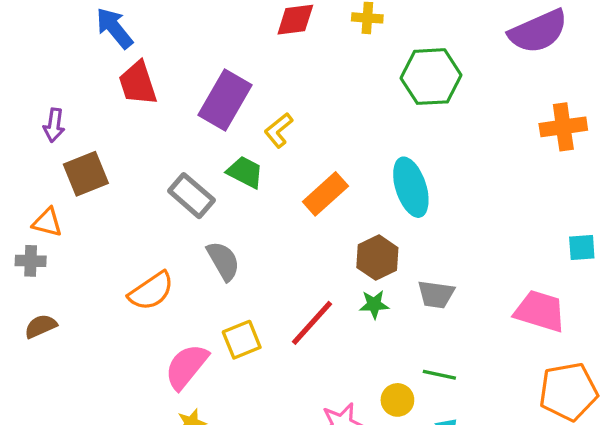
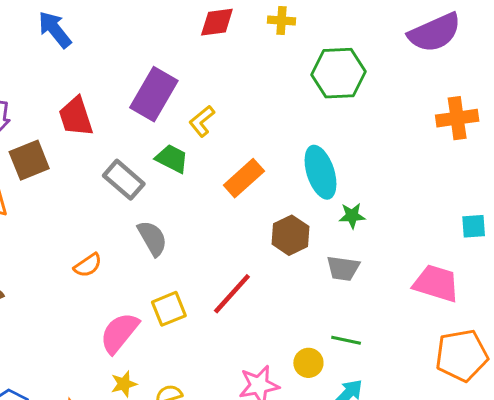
red trapezoid: (138, 83) -> (76, 117), moved
orange semicircle: (151, 291) -> (88, 265), size x0.7
green star: (374, 304) -> (352, 216), moved

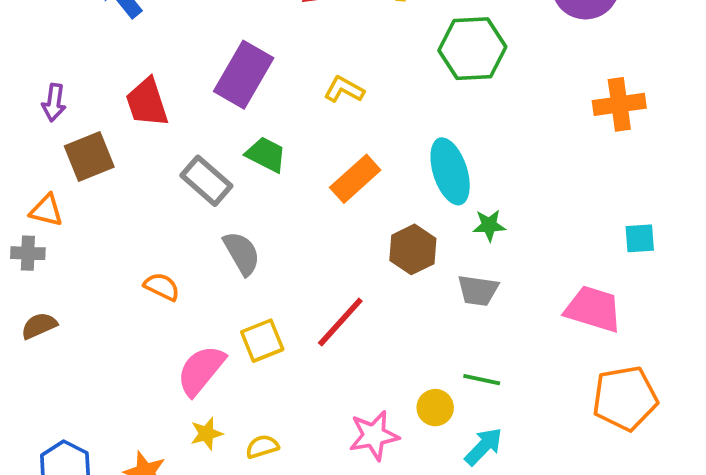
yellow L-shape: (202, 121) -> (344, 90), moved, turned 68
orange semicircle: (88, 265) -> (162, 287), turned -120

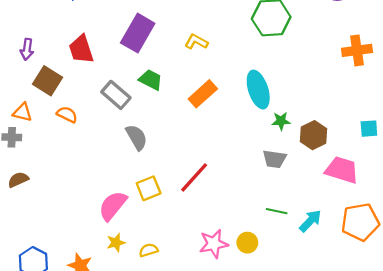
brown square: (89, 156) -> (48, 81), turned -36
brown hexagon: (413, 249) -> (314, 135), moved
orange semicircle: (162, 287) -> (67, 114), moved
yellow circle: (435, 408) -> (247, 243), moved
cyan arrow: (484, 447) -> (310, 221), moved

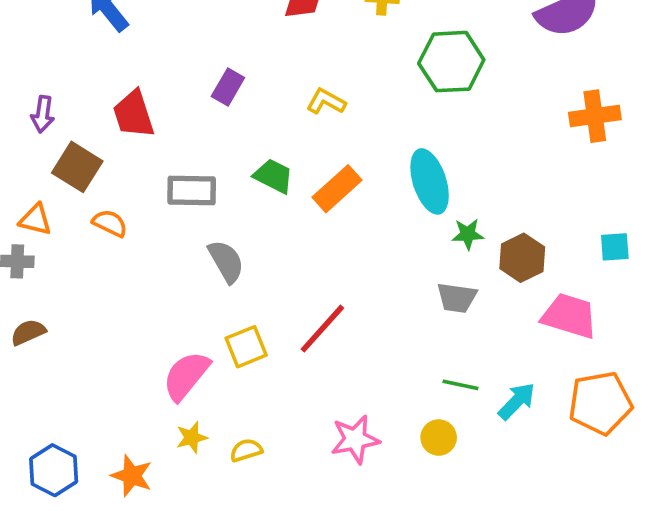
purple rectangle: (138, 33) -> (228, 87), size x0.6
green trapezoid: (151, 80) -> (273, 176), moved
gray rectangle: (116, 95) -> (192, 191), turned -40
yellow circle: (247, 243) -> (439, 438), moved

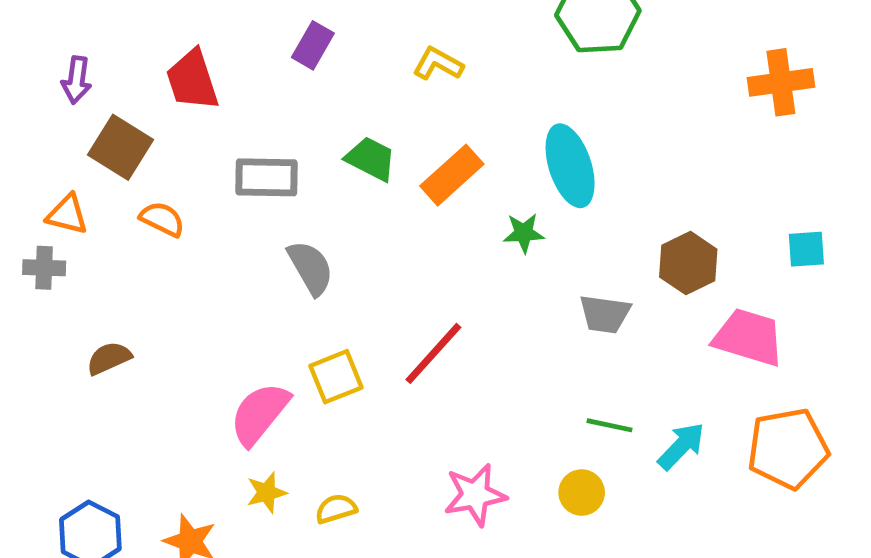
green star: (468, 234) -> (524, 233), moved
brown semicircle: (28, 332) -> (109, 358), moved

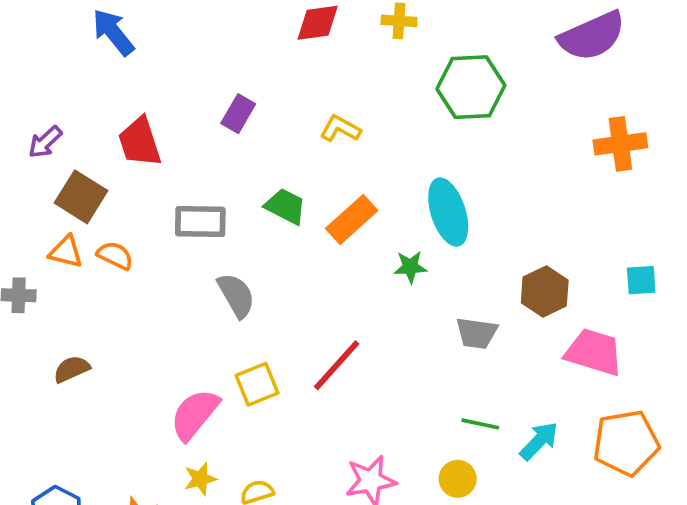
purple arrow: (76, 80) -> (45, 142), turned 39
orange triangle: (67, 214) -> (66, 252), moved

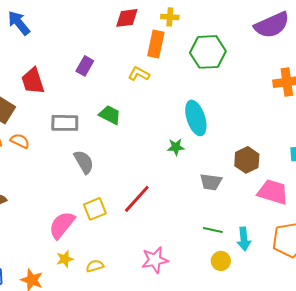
orange rectangle: (352, 220) -> (156, 44), moved, turned -36
cyan arrow: (539, 441) -> (244, 239), turned 130
yellow circle: (458, 479) -> (221, 261), moved

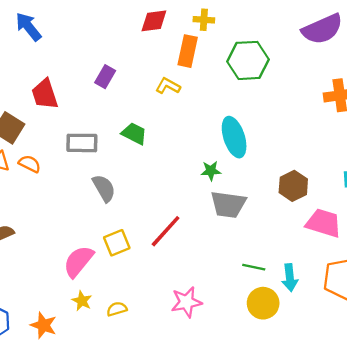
gray trapezoid: (211, 182) -> (228, 204), moved, size x1.4
yellow star: (65, 259) -> (82, 301), turned -30
yellow circle: (221, 261) -> (263, 303), size x1.4

